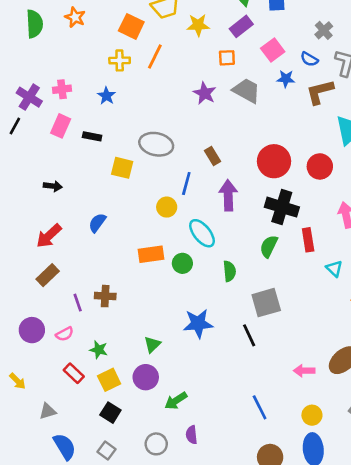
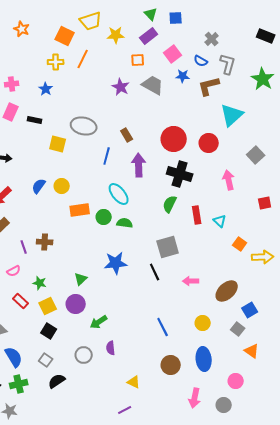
yellow circle: (167, 207) -> (62, 186), moved
red rectangle: (308, 240) -> (197, 215), moved
green semicircle: (230, 271) -> (125, 223), moved, turned -77
pink arrow: (304, 371) -> (191, 281), moved
yellow circle: (312, 415) -> (203, 323), moved

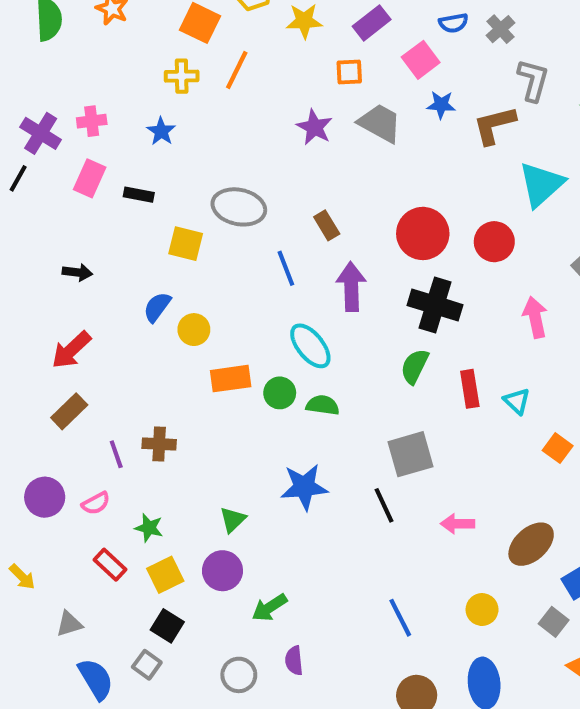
blue semicircle: (201, 61) -> (453, 23), moved, turned -40
blue line: (107, 156) -> (286, 268), turned -36
blue semicircle: (39, 186) -> (157, 307), moved
gray square: (46, 360) -> (147, 665), moved

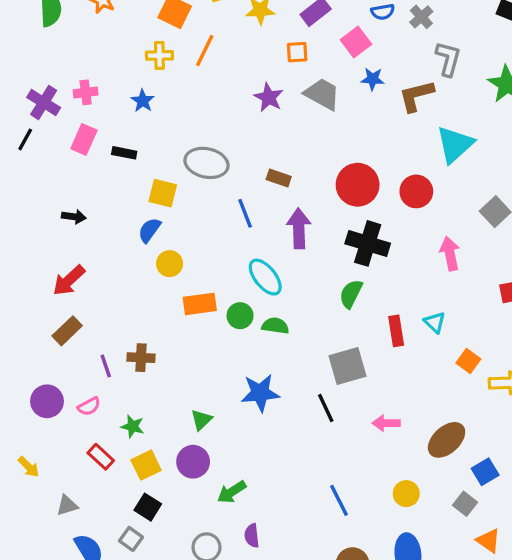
brown rectangle: (327, 225) -> (279, 178), turned -40
blue semicircle: (157, 307) -> (149, 230), moved
red rectangle: (470, 389) -> (396, 331), moved

